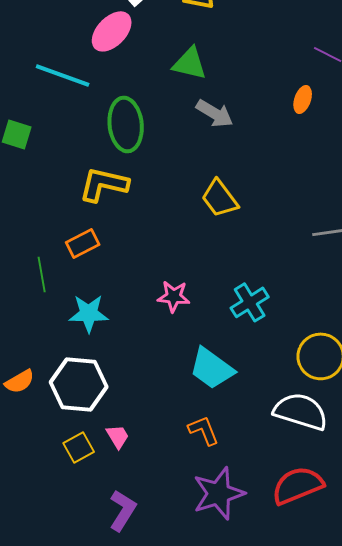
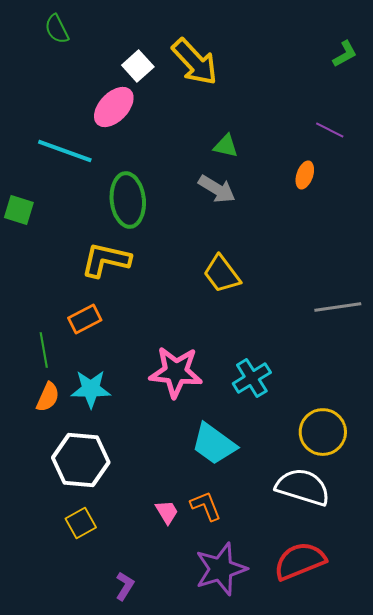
green triangle: (190, 63) -> (226, 146), moved, size x0.7
pink star: (174, 296) -> (176, 372), size x1.6
orange semicircle: (20, 381) -> (48, 397), moved, turned -36
pink trapezoid: (118, 436) -> (167, 512), moved
purple L-shape: (123, 510) -> (125, 586), size x0.7

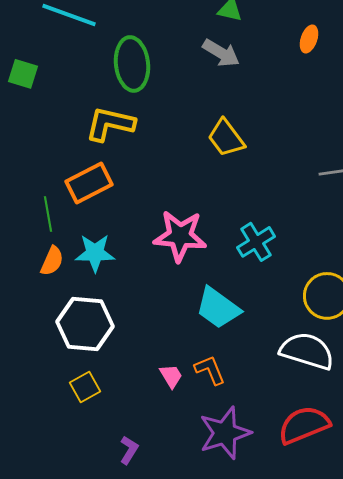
orange rectangle: (85, 319) -> (89, 183), size x1.4

